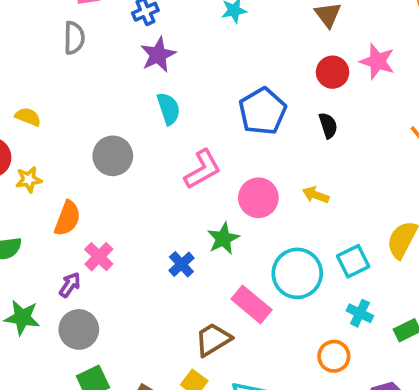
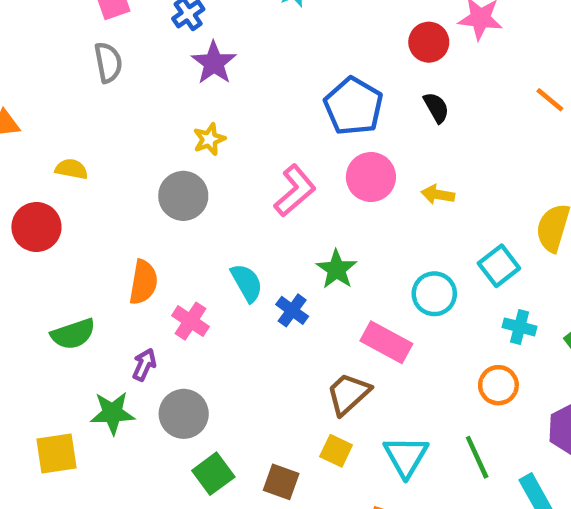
cyan semicircle: (169, 109) -> (247, 283), moved
yellow star: (29, 180) -> (209, 139), moved
pink circle: (258, 198) -> (371, 177), moved
cyan circle: (297, 273) -> (434, 294), size x0.7
purple arrow: (70, 285) -> (144, 365), moved

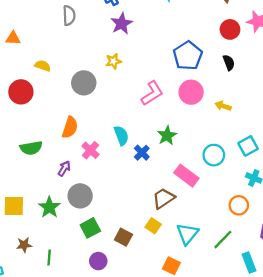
gray circle: (183, 196) -> (84, 83), moved
green star: (112, 413) -> (49, 207), moved, turned 30
green line: (477, 457) -> (223, 240), turned 60

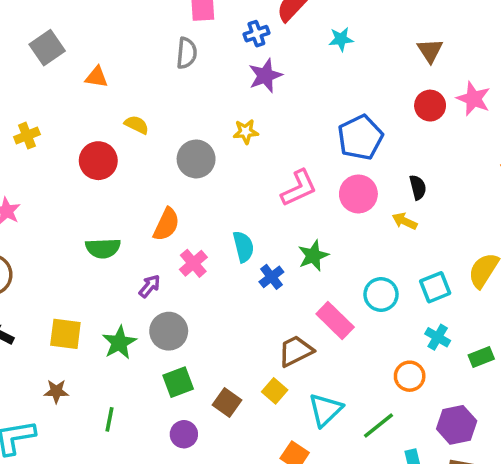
black semicircle: (229, 63) -> (418, 187), moved
brown star: (24, 245) -> (56, 391), moved

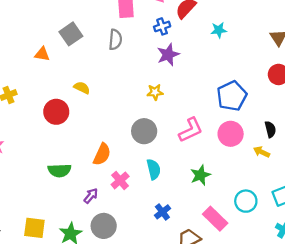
gray square: (47, 48) -> (71, 34), moved
orange triangle: (97, 77) -> (42, 54), moved
gray circle: (196, 159) -> (144, 131), moved
blue cross: (271, 277) -> (162, 212), moved

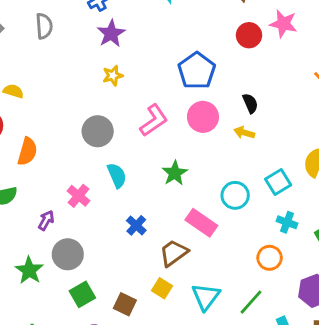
yellow star: (155, 92) -> (113, 76), moved
orange semicircle: (102, 154) -> (27, 151), moved

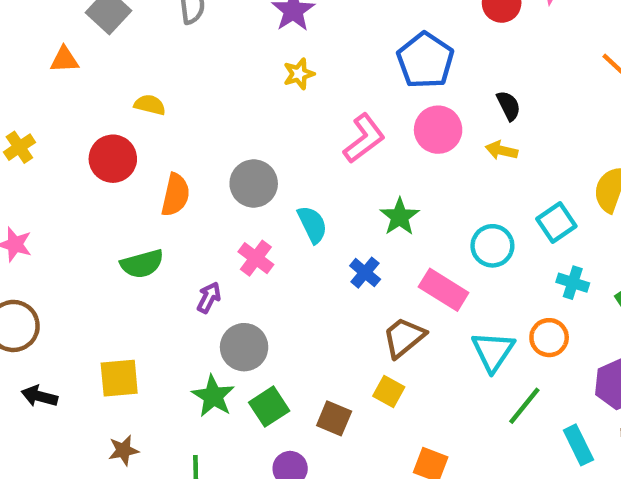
gray circle: (98, 131) -> (254, 183), moved
blue cross: (136, 225) -> (365, 273), moved
green star: (29, 270) -> (213, 396), moved
cyan triangle: (206, 297) -> (493, 351), moved

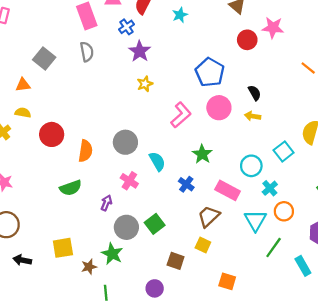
yellow semicircle: (150, 105) -> (23, 113), moved
cyan cross: (573, 283) -> (270, 188), moved, turned 35
green square: (269, 407) -> (155, 224), moved
brown star: (123, 450) -> (89, 267), moved

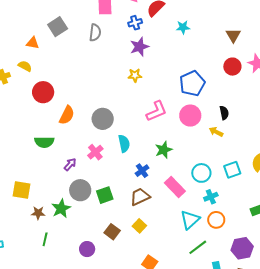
brown trapezoid: (209, 216) -> (140, 197), moved

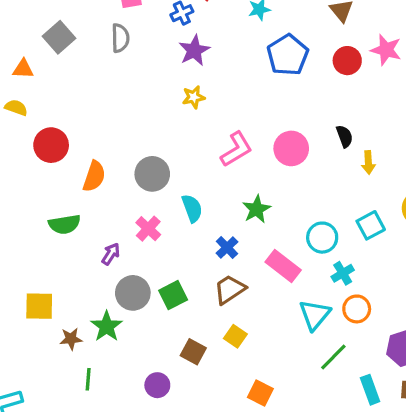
blue pentagon: (192, 83) -> (288, 55), moved
yellow arrow: (216, 132) -> (368, 162), moved, turned -112

